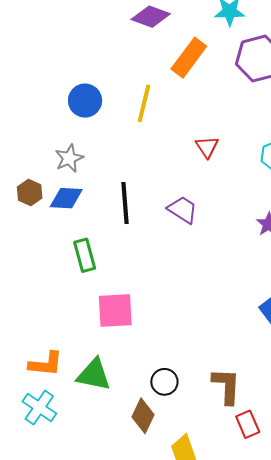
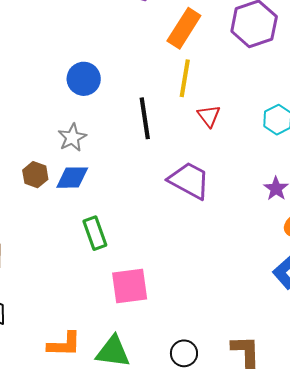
yellow line: (144, 103) -> (185, 78), moved
black line: (125, 203) -> (145, 118), moved
purple trapezoid: (183, 210) -> (189, 180), size x1.4

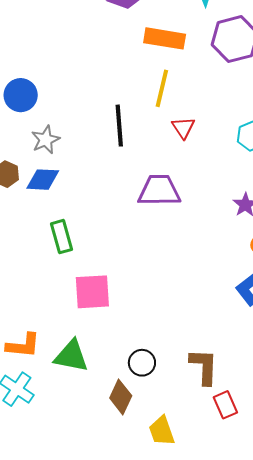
orange rectangle: (184, 28) -> (165, 38), turned 63
blue circle: (84, 79) -> (21, 95), moved
purple trapezoid: (189, 180) -> (159, 191), turned -33

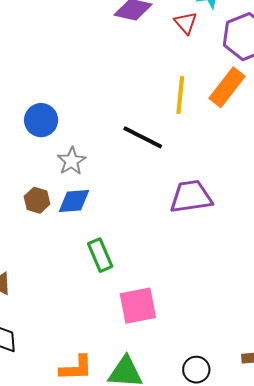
orange rectangle: (165, 38) -> (227, 87), moved, turned -54
black line: (119, 126) -> (143, 137), turned -51
red triangle: (183, 128) -> (186, 23), moved

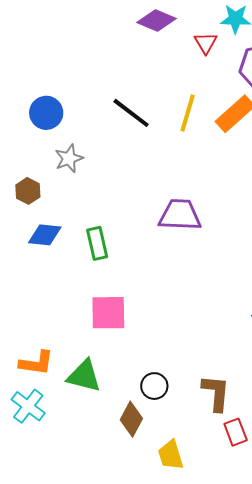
black line: (143, 137) -> (131, 113), moved
blue diamond: (74, 201) -> (45, 235), moved
green rectangle: (100, 255) -> (97, 243), moved

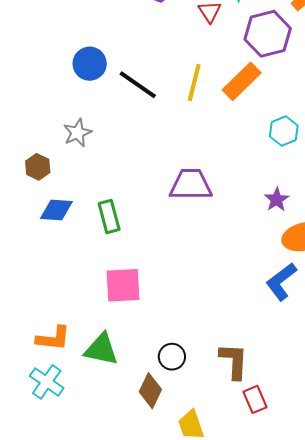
blue circle: (46, 113) -> (90, 64), moved

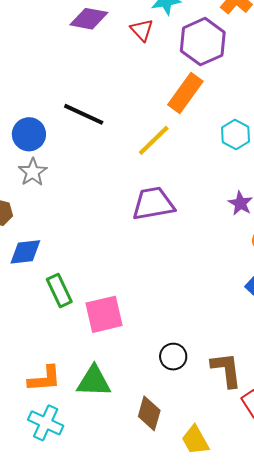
blue circle: (90, 64) -> (29, 134), moved
yellow line: (194, 83) -> (154, 140), moved, turned 42
green rectangle: (109, 216) -> (59, 291), moved
black circle: (172, 357) -> (173, 357), moved

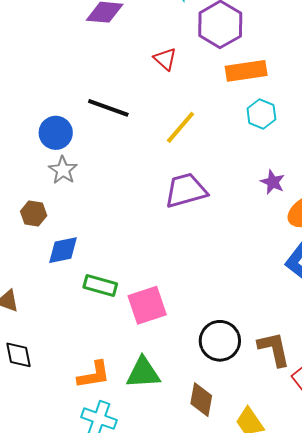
red triangle: (142, 30) -> (165, 59), moved
orange rectangle: (185, 93) -> (246, 71), moved, turned 51
green rectangle: (59, 291) -> (100, 286), turned -44
black circle: (173, 357) -> (220, 341), size x1.5

